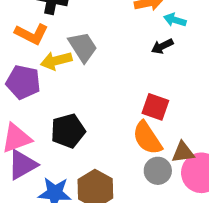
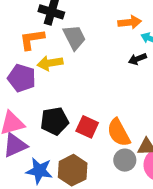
orange L-shape: (32, 34) -> (32, 39), turned 140
gray trapezoid: (83, 47) -> (74, 37), moved
red square: (155, 107) -> (87, 127), moved

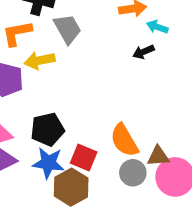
red square: (87, 127) -> (84, 158), moved
blue star: (39, 171) -> (48, 163), moved

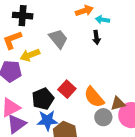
gray trapezoid: (67, 29) -> (58, 39), moved
black arrow: (143, 52) -> (96, 37), turned -64
red square: (84, 158) -> (67, 89), moved, turned 30

